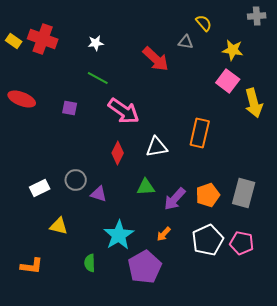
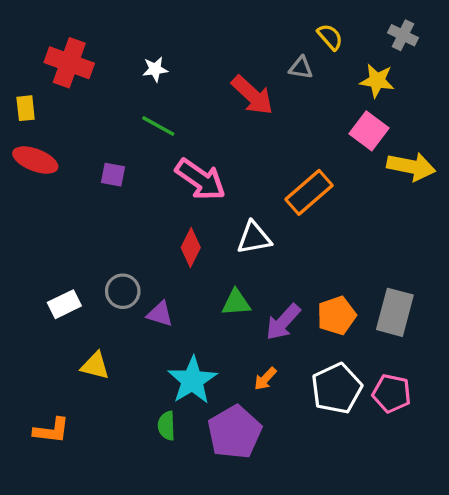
gray cross: (257, 16) -> (403, 35), moved, turned 30
yellow rectangle: (14, 41) -> (26, 108), moved, turned 49
yellow arrow: (254, 103) -> (411, 166), turned -64
orange rectangle: (200, 133) -> (309, 192), moved, turned 36
green semicircle: (90, 263) -> (166, 426), moved

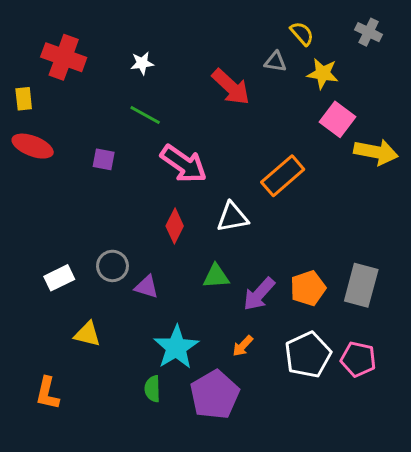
yellow star: (377, 81) -> (323, 74), moved
orange L-shape: (51, 431) -> (47, 393), turned 96

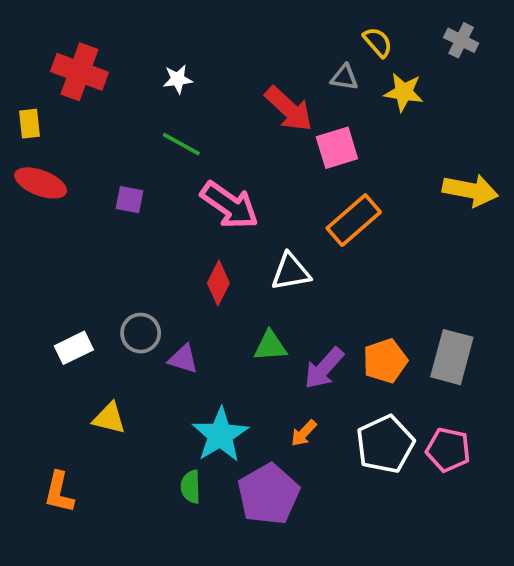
pink square: (337, 119) -> (337, 148), moved, turned 36

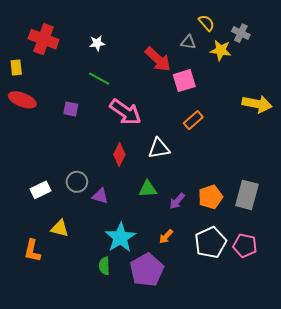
gray cross: (461, 40) -> (241, 33), moved
orange rectangle: (354, 220) -> (193, 120), size x0.7
purple arrow: (324, 368) -> (177, 201), size x0.7
orange L-shape: (59, 492) -> (32, 251), moved

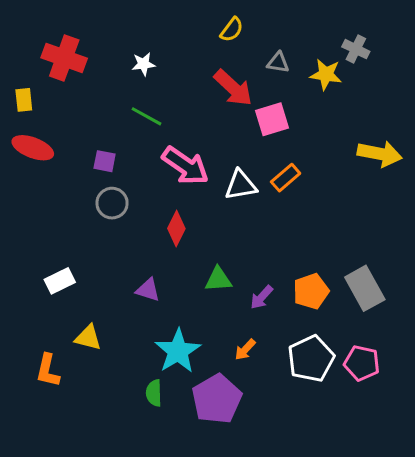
yellow semicircle: (206, 23) -> (232, 30), moved, turned 78
white triangle: (159, 148) -> (241, 185), moved
gray circle: (77, 182) -> (112, 203), moved
gray rectangle: (247, 195) -> (365, 288), turned -44

